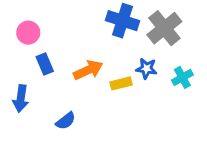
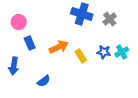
gray cross: (164, 28) -> (110, 19), size x0.6
blue star: (146, 69) -> (104, 52), moved
yellow rectangle: (121, 83) -> (81, 56), turned 72

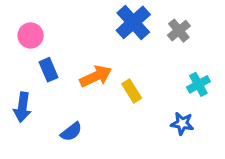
blue cross: (82, 14) -> (133, 22), turned 30
blue star: (104, 52) -> (182, 124), moved

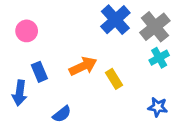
gray cross: (179, 31) -> (155, 27), size x1.5
blue rectangle: (48, 70) -> (39, 72), moved
cyan cross: (198, 84) -> (159, 58), moved

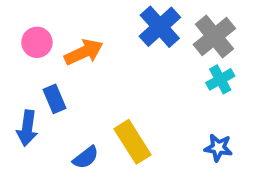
orange arrow: (83, 66) -> (84, 52), moved
yellow rectangle: (114, 79) -> (133, 142), moved, size x1.5

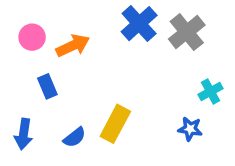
cyan cross: (220, 79) -> (210, 91), moved
blue arrow: (27, 128) -> (24, 134), moved
yellow rectangle: (133, 142) -> (115, 124), turned 60

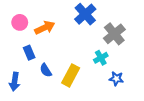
gray cross: (187, 32) -> (114, 34), moved
cyan cross: (210, 91) -> (101, 58), moved
blue semicircle: (75, 137) -> (46, 70), moved, turned 96

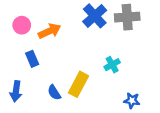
gray cross: (114, 34) -> (127, 17), moved, turned 35
blue semicircle: (46, 70) -> (54, 92), moved
blue star: (116, 79) -> (132, 101), moved

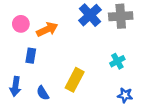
blue rectangle: (32, 59) -> (31, 56), turned 32
cyan cross: (112, 65) -> (117, 61), moved
blue semicircle: (54, 92) -> (43, 93), moved

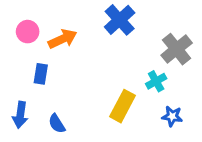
gray cross: (121, 16) -> (177, 49), moved, turned -35
yellow rectangle: (75, 80) -> (122, 106), moved
blue star: (125, 95) -> (172, 116), moved

